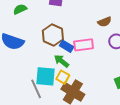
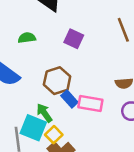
green arrow: (62, 61) -> (44, 113), moved

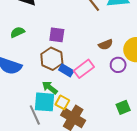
purple square: (74, 39) -> (57, 35), moved
pink rectangle: (90, 104) -> (84, 69), turned -30

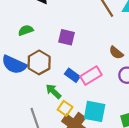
brown semicircle: (106, 45) -> (116, 53), turned 56
brown hexagon: (52, 59) -> (39, 62), moved
cyan square: (44, 102) -> (95, 111), moved

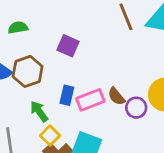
brown semicircle: (116, 53) -> (116, 96), moved
blue rectangle: (72, 75) -> (67, 95), turned 56

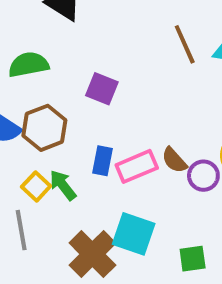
green semicircle: (18, 28) -> (29, 65), size x1.4
yellow square: (50, 136) -> (36, 186), moved

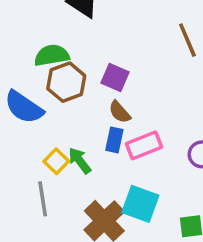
brown hexagon: (44, 128) -> (66, 82), moved
brown semicircle: (174, 160) -> (120, 112), moved

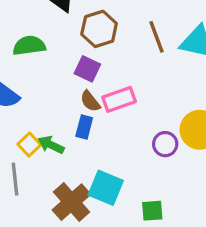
brown hexagon: (66, 82) -> (99, 29), moved
pink rectangle: (144, 145) -> (119, 99), moved
green arrow: (80, 161) -> (51, 145), turned -30

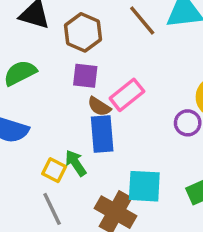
blue rectangle: (84, 127) -> (102, 134), size x1.5
green arrow: (51, 145) -> (76, 163), turned 50

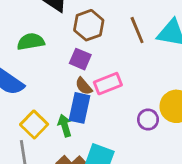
green arrow: (76, 163) -> (65, 126), moved
yellow square: (54, 170) -> (34, 125), size x1.4

